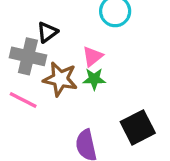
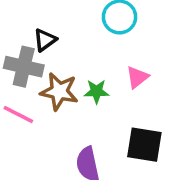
pink triangle: (93, 56) -> (137, 77), moved
black square: (138, 127) -> (144, 145), turned 36

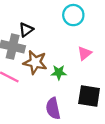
green star: (96, 91) -> (59, 72), moved

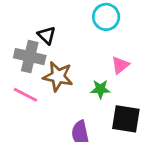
black triangle: (26, 30) -> (47, 35), turned -40
green star: (59, 72) -> (100, 89), moved

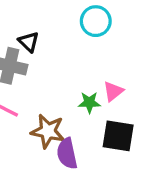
pink triangle: (120, 65) -> (113, 91), moved
brown star: (58, 76) -> (48, 131), moved

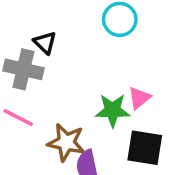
green star: (89, 102) -> (113, 110), size x1.4

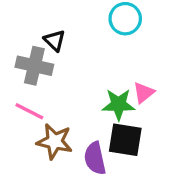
brown star: (66, 142) -> (55, 141), moved
black square: (145, 148) -> (125, 140), moved

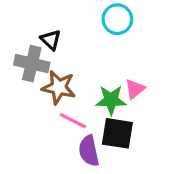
pink line: (29, 111) -> (73, 121), moved
brown star: (55, 141) -> (59, 87), moved

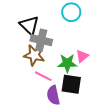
black triangle: (51, 40) -> (29, 25), size x1.5
gray cross: (32, 64) -> (41, 40), moved

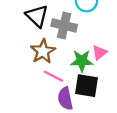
gray cross: (41, 40) -> (64, 25), moved
brown star: (34, 55) -> (43, 51), turned 30

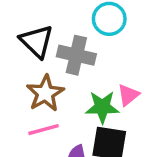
pink line: (53, 76) -> (43, 130), moved, turned -42

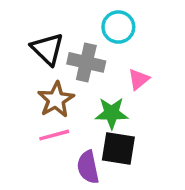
pink triangle: (128, 95) -> (139, 79), moved

